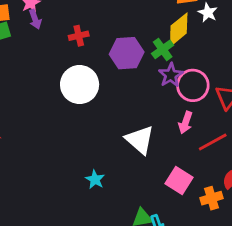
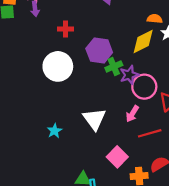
green cross: (163, 49) -> (114, 67), moved
cyan star: (95, 179) -> (55, 131), moved

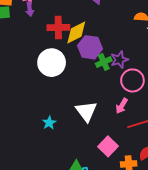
red cross: (66, 29) -> (58, 28), size x1.5
yellow diamond: (143, 41) -> (76, 33), moved
purple star: (129, 75) -> (119, 60), moved

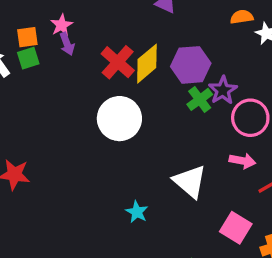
red cross: (58, 28) -> (118, 62), turned -35
purple hexagon: (90, 47) -> (191, 65), moved
pink arrow: (122, 106) -> (242, 161), turned -98

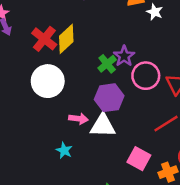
purple hexagon: (191, 65) -> (109, 98), moved
pink arrow: (242, 161) -> (78, 119), moved
white triangle: (190, 181) -> (103, 126), turned -36

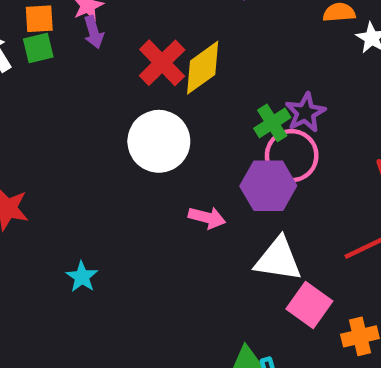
pink circle: (146, 76) -> (292, 156), moved
white triangle: (103, 126) -> (278, 259), moved
cyan star: (64, 150) -> (82, 277), moved

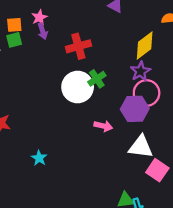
red cross: (162, 63) -> (78, 46), turned 30
yellow diamond: (203, 68) -> (145, 45), moved
purple star: (305, 112) -> (140, 71), moved
green cross: (272, 123) -> (97, 79), moved

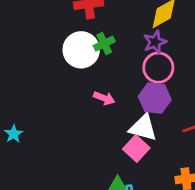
purple hexagon: (135, 109) -> (155, 98), moved
cyan star: (39, 158) -> (14, 134), moved
pink square: (157, 170) -> (136, 148), moved

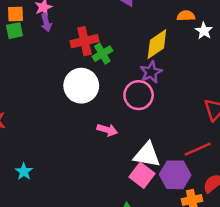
green cross: (104, 44) -> (102, 54), moved
pink circle: (158, 68) -> (139, 95), moved
purple hexagon: (155, 98) -> (175, 175), moved

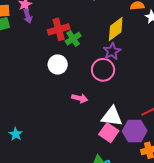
white circle: (81, 86) -> (58, 65), size x0.7

